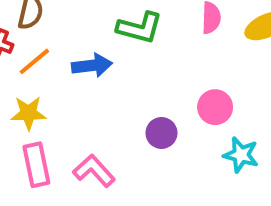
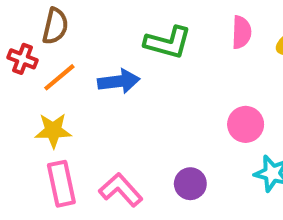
purple circle: (161, 133) -> (190, 184), moved

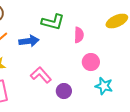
pink semicircle: (241, 32) -> (79, 35), moved
pink L-shape: (121, 190) -> (41, 75), moved

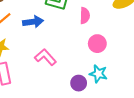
cyan star: (104, 86) -> (98, 74), moved
purple circle: (64, 91) -> (79, 83), moved

